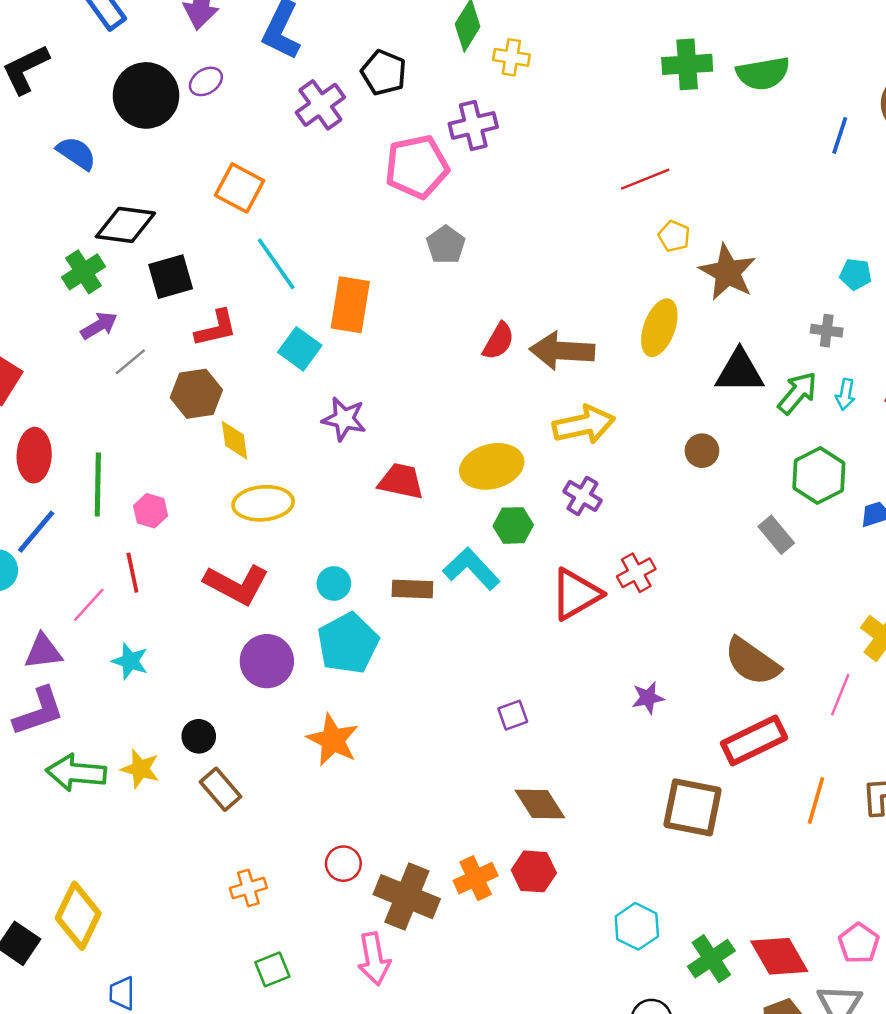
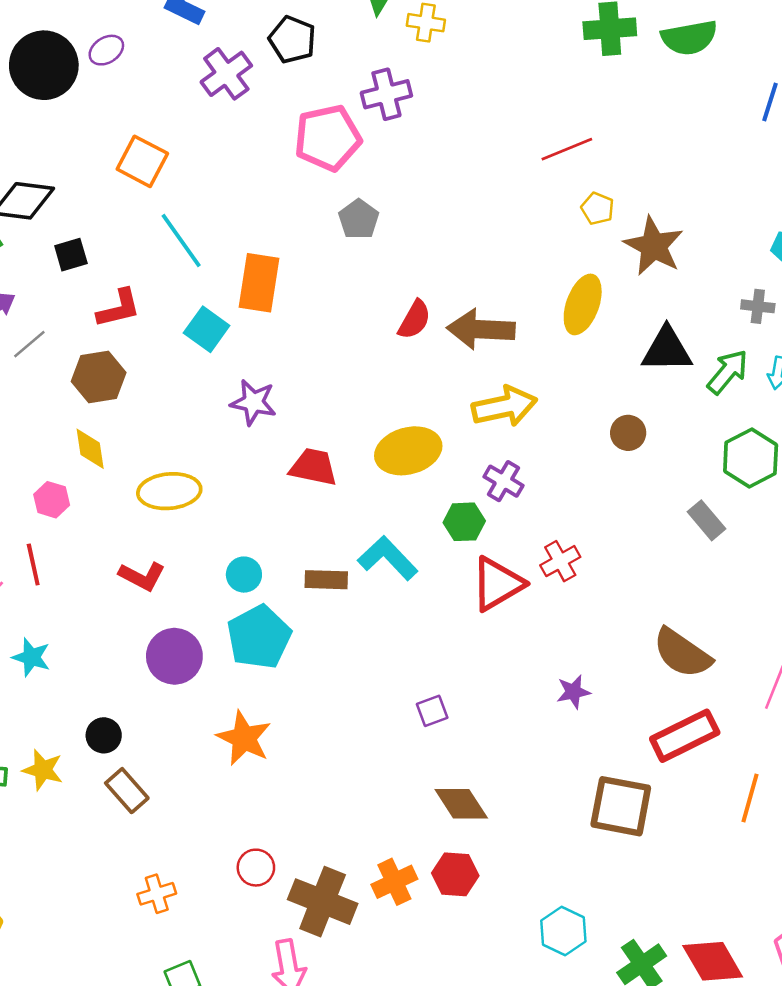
black square: (171, 277) -> (71, 255), size x0.7
yellow diamond: (234, 440) -> (90, 449), moved
green hexagon: (513, 525) -> (464, 522), moved
red L-shape: (237, 584) -> (142, 576), size x0.7

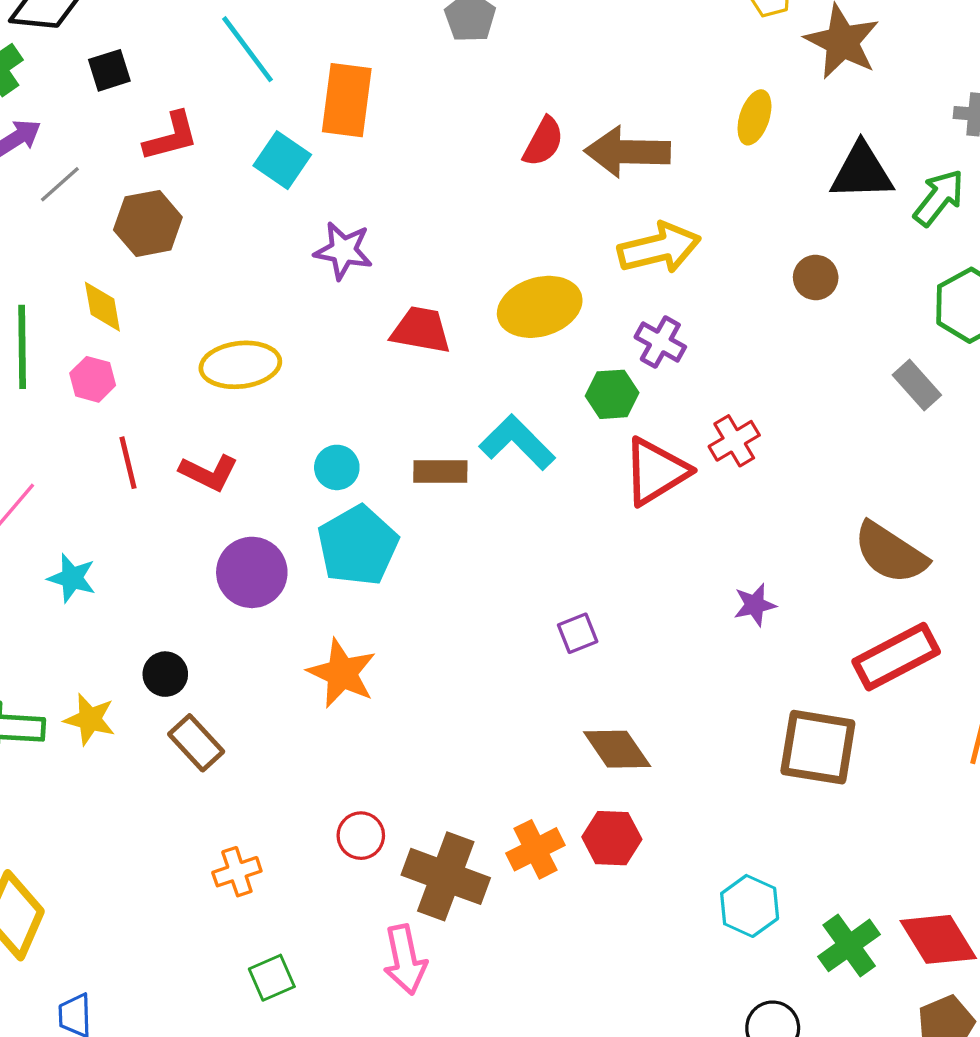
yellow ellipse: (583, 304) -> (754, 117), size x0.7
yellow diamond: (90, 449) -> (102, 307), moved
red line: (33, 565) -> (128, 463), moved

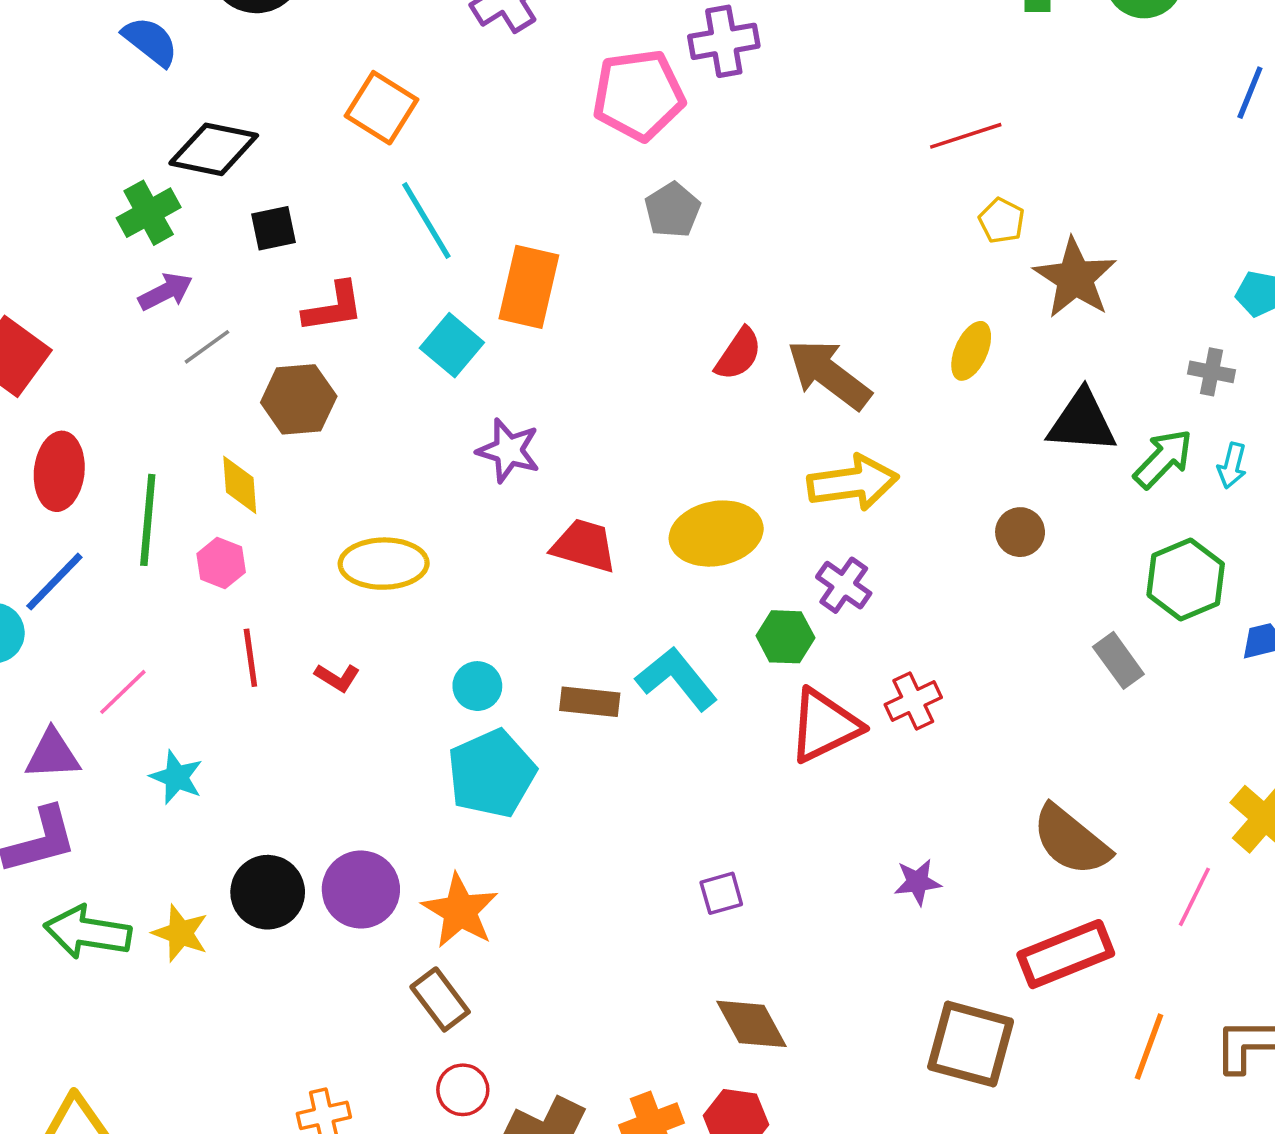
brown arrow: (627, 152) -> (829, 374), turned 30
red L-shape: (209, 473) -> (337, 678), size x0.7
purple circle: (252, 572) -> (361, 889), moved
black circle: (165, 674) -> (268, 892), size x1.5
brown rectangle: (196, 743) -> (440, 999), moved

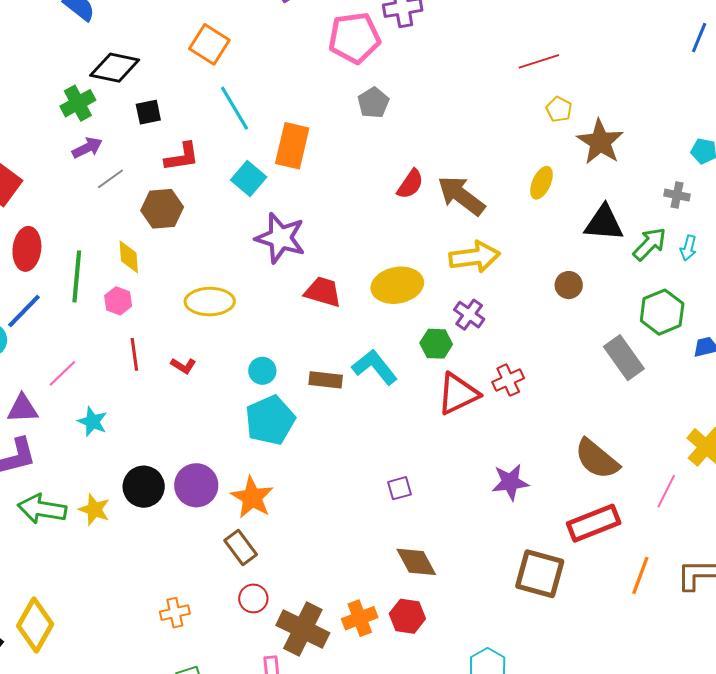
purple star: (508, 450) -> (280, 238), size x1.4
gray rectangle: (1118, 660) -> (624, 358), size x1.4
purple star: (917, 882) -> (510, 482), size x1.4

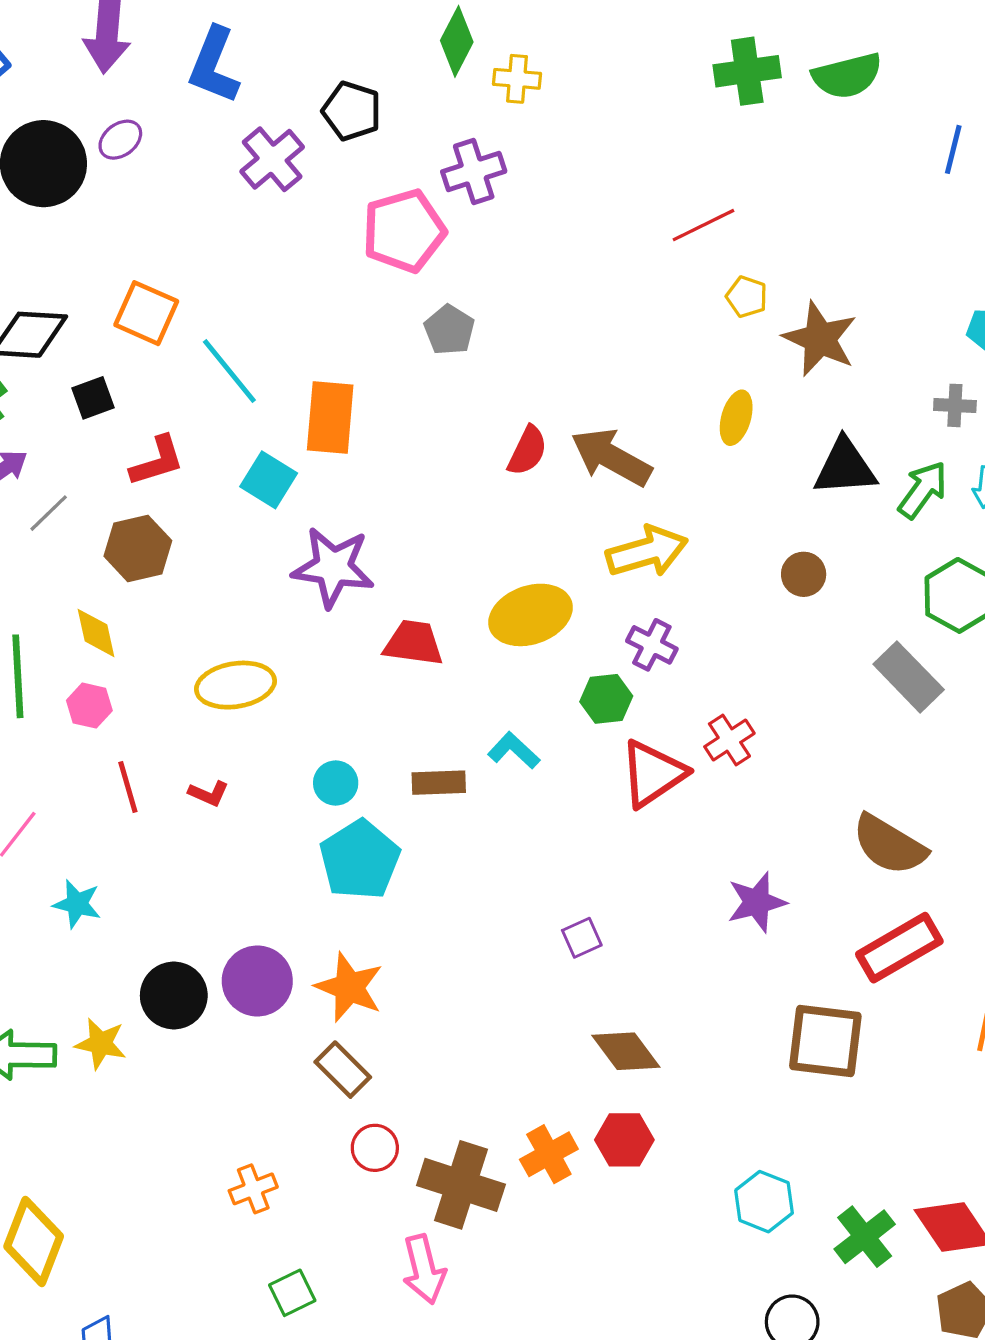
orange square: (209, 44) -> (146, 313), moved
cyan L-shape: (375, 367) -> (514, 751), size x0.7

